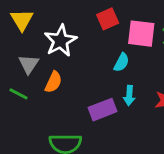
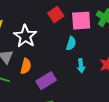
purple rectangle: (103, 110) -> (46, 81), moved

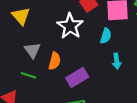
white star: (25, 36) -> (70, 26), moved

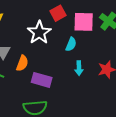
purple rectangle: (77, 77) -> (42, 80), turned 42

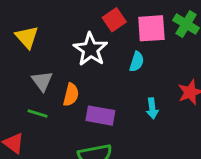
cyan arrow: (79, 68) -> (152, 108), moved

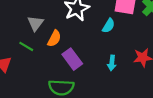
purple rectangle: (100, 116) -> (72, 59), turned 30

